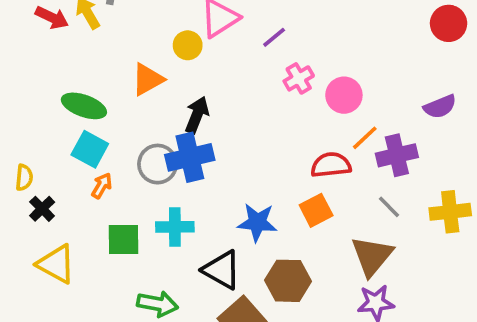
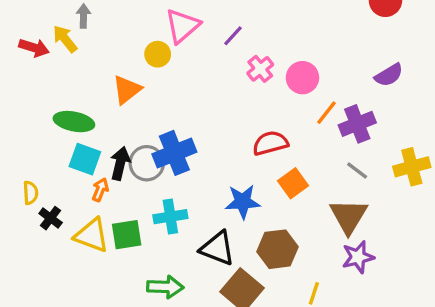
black arrow: (197, 115) -> (120, 163), moved
red semicircle: (331, 165) -> (270, 143), moved
yellow triangle: (56, 264) -> (92, 235), moved

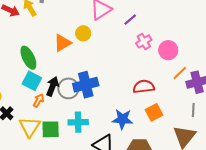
yellow circle: (158, 54) -> (83, 33), moved
green ellipse: (74, 122) -> (28, 58), turned 45
gray line: (357, 171) -> (193, 110), turned 48
yellow triangle: (92, 235) -> (30, 127), turned 35

